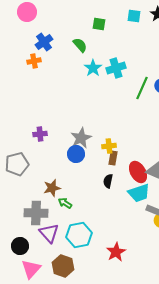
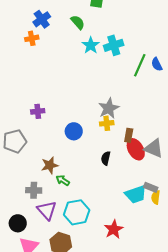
gray star: (81, 138) -> (109, 108), moved
brown rectangle: (113, 158) -> (129, 135), moved
cyan trapezoid: (139, 193) -> (136, 194), moved
gray cross: (36, 213) -> (34, 190), size x0.7

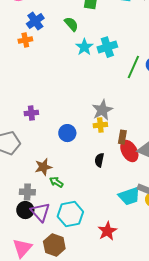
black circle: (18, 223) -> (25, 210), moved

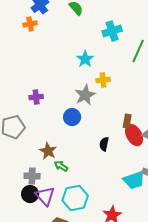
cyan star: (84, 47) -> (85, 59), moved
gray star: (102, 110) -> (85, 95), moved
yellow cross: (100, 125) -> (103, 80), moved
brown star: (43, 167) -> (48, 151), turned -30

